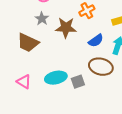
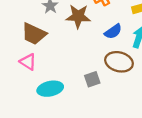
cyan ellipse: (56, 78) -> (50, 89), moved
pink triangle: (24, 82) -> (28, 62), moved

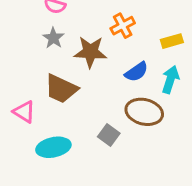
brown trapezoid: (34, 34) -> (61, 89), moved
gray square: (92, 79) -> (109, 135), turned -35

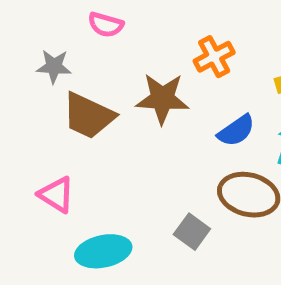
gray star: (53, 38) -> (54, 67), moved, turned -30
brown trapezoid: (61, 89) -> (88, 116), moved

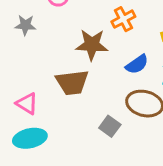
brown trapezoid: (88, 116) -> (72, 82), moved, turned -32
cyan ellipse: (103, 251) -> (30, 138), moved

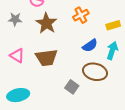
brown star: (92, 45) -> (46, 23), moved, turned 30
pink triangle: (27, 104) -> (17, 56), moved

